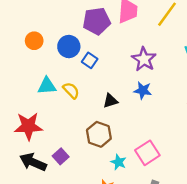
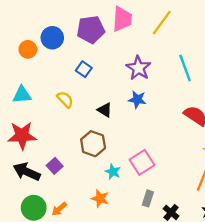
blue circle: (69, 47) -> (52, 38), moved
cyan triangle: (47, 86) -> (22, 95), moved
black triangle: (110, 101) -> (105, 110), turned 49

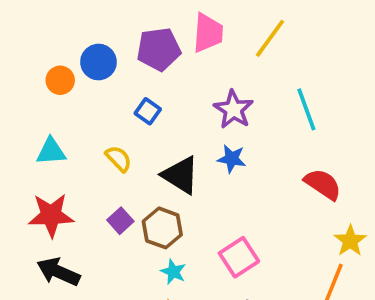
black triangle: (105, 110) -> (181, 175), size x1.6
purple square: (55, 166) -> (120, 221), moved
cyan star: (113, 172) -> (173, 272), moved

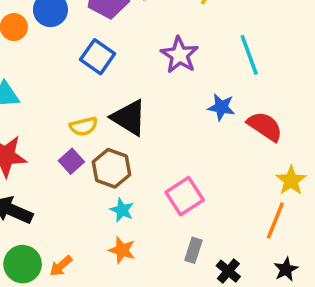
blue square: (148, 111) -> (98, 57), size x1.4
yellow semicircle: (119, 159) -> (84, 126), moved, turned 120
blue star: (232, 159) -> (221, 107), moved

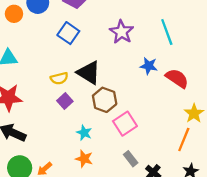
purple square: (71, 161) -> (65, 101), moved
brown hexagon: (111, 168) -> (105, 100), moved
gray rectangle: (193, 250) -> (131, 159), turned -56

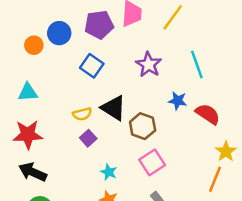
brown hexagon: (105, 100) -> (143, 126), moved

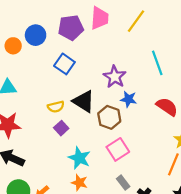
purple star: (149, 65) -> (115, 77), moved
blue star: (178, 101) -> (128, 99), moved
cyan star: (109, 172) -> (79, 158), size x1.5

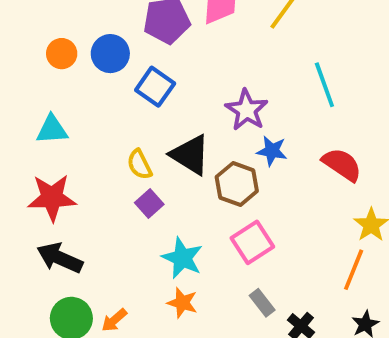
blue circle: (36, 35) -> (110, 54), moved
yellow semicircle: (56, 107) -> (140, 165), turned 77

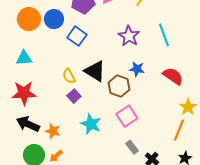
orange circle: (62, 54) -> (29, 19), size x1.5
purple star: (247, 110) -> (129, 36), moved
orange star: (182, 303) -> (53, 131), moved

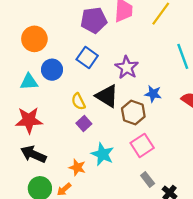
blue circle: (54, 19) -> (52, 70), moved
purple star: (129, 36) -> (127, 67), moved
orange star: (53, 131) -> (77, 167), moved

